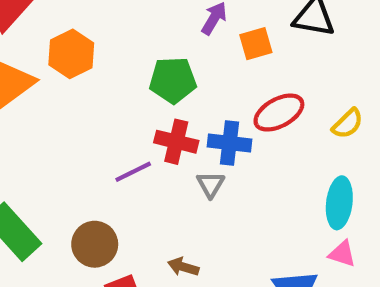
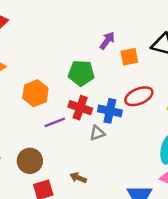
orange hexagon: (71, 54) -> (35, 93), moved
gray triangle: (211, 184) -> (97, 133), turned 35

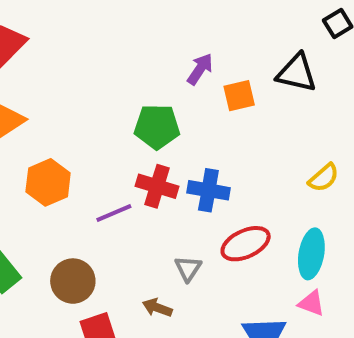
orange hexagon: (35, 93) -> (48, 182), moved
red ellipse: (139, 96) -> (246, 244), moved
gray triangle: (97, 133) -> (188, 268), moved, turned -35

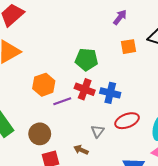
purple arrow: (200, 69) -> (120, 17), moved
orange hexagon: (48, 182) -> (44, 85), moved

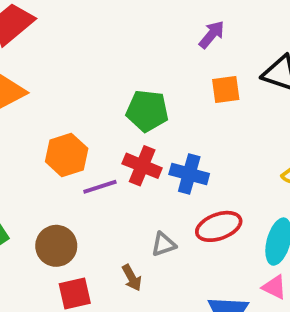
gray triangle: (98, 131) -> (164, 244), turned 32
brown arrow: (81, 150) -> (132, 278), turned -144

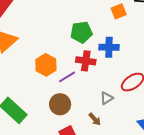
blue cross: (189, 174) -> (109, 47), moved
brown circle: (56, 246) -> (60, 104), moved

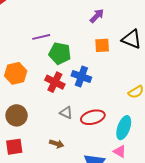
purple line: (67, 77) -> (41, 37), moved
gray triangle: (107, 98) -> (66, 113), moved, turned 40
brown arrow: (95, 119) -> (57, 144), moved, turned -48

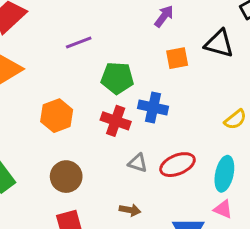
purple line: (41, 37) -> (79, 43), moved

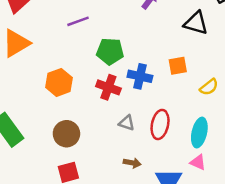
orange square: (177, 58) -> (178, 66), moved
red ellipse: (177, 165) -> (160, 124), turned -56
brown arrow: (130, 210) -> (132, 163), moved

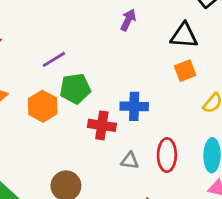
green pentagon: (110, 51) -> (75, 89), moved
orange square: (178, 66) -> (185, 71), moved
orange hexagon: (59, 82) -> (43, 106), moved

